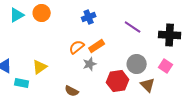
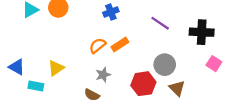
gray star: (90, 64) -> (103, 75), moved
pink square: (166, 66) -> (214, 64), moved

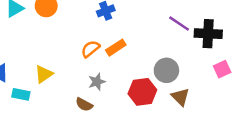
purple line: (160, 23) -> (179, 24), moved
pink square: (214, 64) -> (222, 69), turned 32

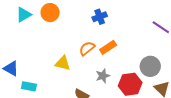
yellow triangle: (44, 74) -> (63, 63), moved, turned 49
gray star: (97, 82) -> (103, 76), moved

